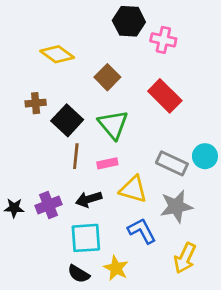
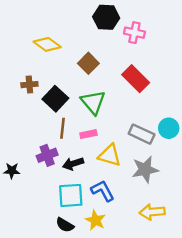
purple cross: (49, 205) -> (47, 155), moved
blue L-shape: (142, 231) -> (103, 191), moved
yellow arrow: (185, 258) -> (152, 212), turned 60

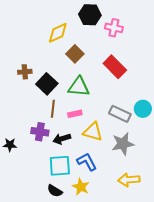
yellow diamond: (47, 44) -> (58, 33), moved, turned -60
green triangle: (93, 102) -> (79, 87), turned -45
purple cross: (47, 155) -> (40, 132), turned 30

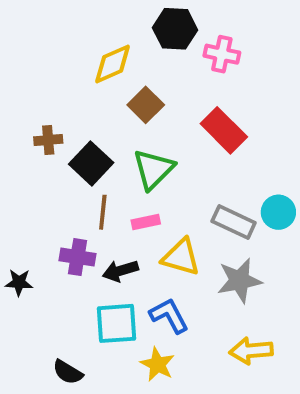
green triangle: (79, 87) -> (154, 169), turned -50
black semicircle: (55, 191) -> (68, 372), moved

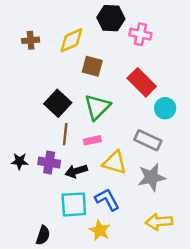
brown square: (146, 105) -> (92, 66), turned -30
brown cross: (48, 140) -> (31, 40), moved
cyan circle: (278, 212) -> (165, 108), moved
black star: (19, 282) -> (19, 161), moved
black semicircle: (68, 372) -> (43, 235), turned -102

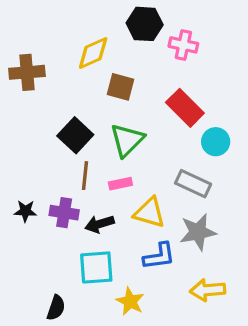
brown cross: (31, 40) -> (27, 72), moved, size x1.5
blue L-shape: (107, 200) -> (159, 256), moved, turned 110

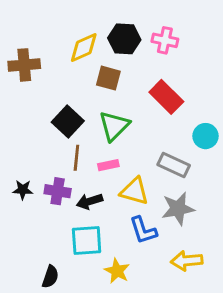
black hexagon: (145, 24) -> (124, 39), moved
cyan circle: (216, 142) -> (206, 136), moved
blue L-shape: (159, 256) -> (143, 230), turned 80

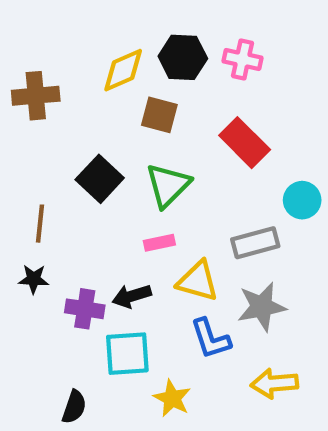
brown line: (76, 158) -> (40, 224), moved
gray rectangle: (174, 165) -> (255, 243), turned -40
purple cross: (58, 191) -> (85, 309), moved

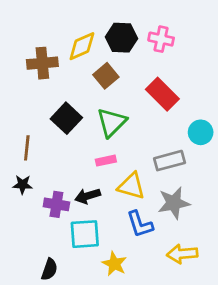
brown cross: (36, 96) -> (42, 63), moved
brown square: (159, 115) -> (106, 76), turned 35

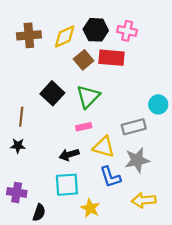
brown cross: (42, 63) -> (29, 35), moved
red rectangle: (162, 94) -> (111, 58), moved, turned -40
purple cross: (56, 204) -> (17, 192), moved

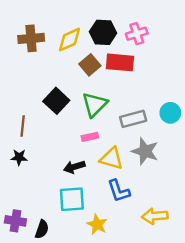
pink cross: (127, 31) -> (137, 34), turned -30
gray rectangle: (134, 127) -> (133, 119), moved
gray star: (137, 160) -> (145, 151), moved, turned 30
purple cross: (17, 192) -> (15, 221), moved

